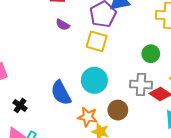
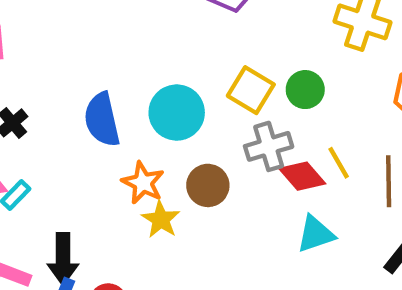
yellow square: (97, 41) -> (251, 90), moved
gray cross: (141, 85) -> (269, 146), turned -35

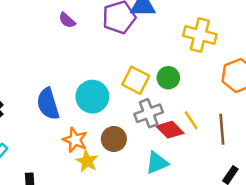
cyan triangle: (316, 234) -> (157, 163), moved

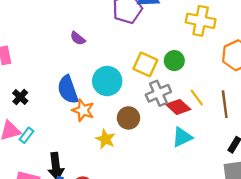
purple semicircle: (67, 20) -> (78, 38), moved
orange star: (75, 140) -> (83, 110), moved
cyan triangle: (157, 163) -> (182, 137), moved

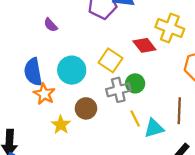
green circle: (174, 61) -> (135, 83), moved
yellow line: (197, 97) -> (135, 118), moved
red diamond: (178, 107) -> (144, 45), moved
cyan triangle: (182, 137) -> (154, 128), moved

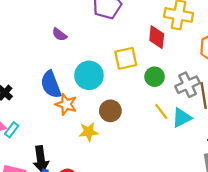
red diamond: (144, 45) -> (157, 37), turned 55
yellow square: (111, 60) -> (126, 58), turned -35
gray cross: (118, 90) -> (188, 85), moved
yellow star: (61, 125) -> (88, 132), turned -30

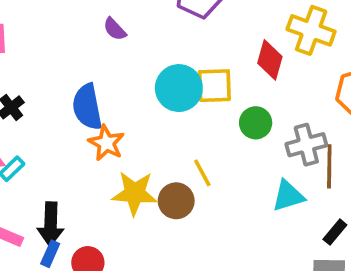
cyan circle: (89, 75) -> (179, 88), moved
brown circle: (110, 111) -> (176, 201), moved
yellow line: (161, 111) -> (202, 173), moved
yellow star: (88, 132) -> (135, 193), size x1.4

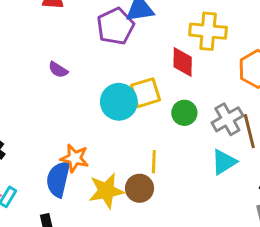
blue semicircle: (87, 107) -> (58, 179), moved, turned 39
yellow line: (202, 173) -> (154, 162), turned 45

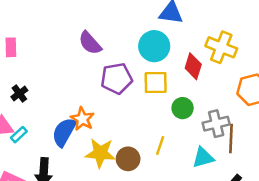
purple pentagon: (116, 26) -> (116, 78), moved
purple semicircle: (58, 70) -> (90, 43), size x1.5
cyan circle: (119, 102) -> (154, 46), moved
yellow line: (154, 162) -> (160, 145), moved

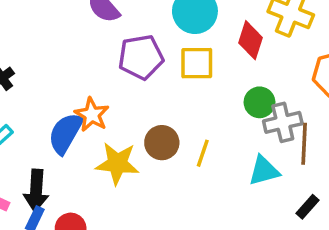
green circle: (183, 108) -> (260, 102), moved
brown circle: (128, 159) -> (162, 143), moved

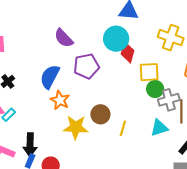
red diamond: (251, 40) -> (127, 52), moved
yellow square: (197, 63) -> (149, 72), moved
blue semicircle: (65, 133) -> (50, 77), moved
yellow line: (203, 153) -> (123, 128), moved

